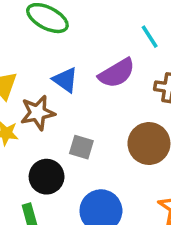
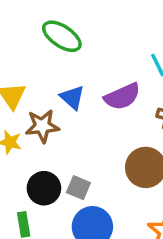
gray square: (81, 147) -> (78, 188), moved

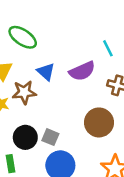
green ellipse: (62, 36) -> (23, 37), moved

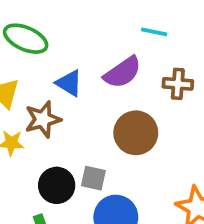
cyan line: (108, 48) -> (154, 32), turned -42
brown circle: (99, 122) -> (136, 133), moved

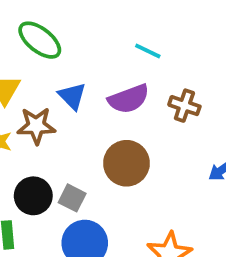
cyan line: (154, 32) -> (148, 51), moved
brown cross: (178, 84) -> (184, 106), moved

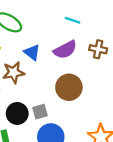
gray square: (72, 198) -> (40, 112), turned -35

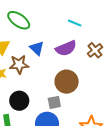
brown cross: (98, 49) -> (95, 50), turned 35
gray square: (40, 112) -> (54, 102), moved

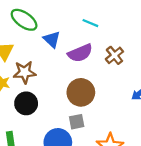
blue triangle: (37, 48) -> (52, 39), moved
black circle: (19, 101) -> (26, 103), moved
gray square: (54, 102) -> (77, 122), moved

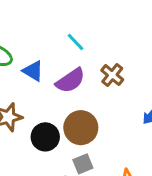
cyan line: (90, 23) -> (76, 42), turned 35
black circle: (26, 103) -> (45, 137), moved

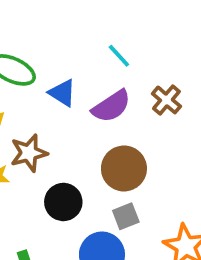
black circle: (45, 137) -> (63, 202), moved

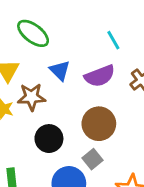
blue triangle: (62, 93) -> (60, 70), moved
gray square: (126, 216) -> (92, 159), turned -30

